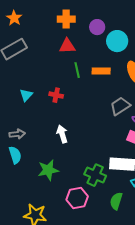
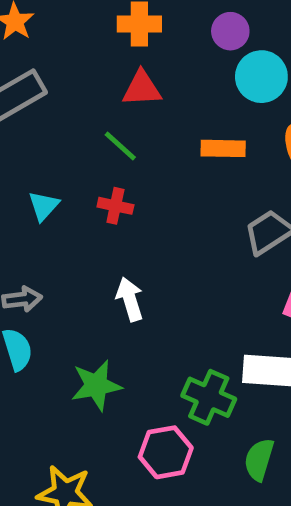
purple circle: (97, 27) -> (230, 31), moved
green line: (77, 70) -> (120, 146), moved, turned -35

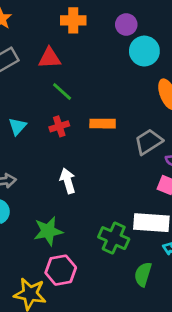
red triangle: (142, 89) -> (49, 58), moved
orange rectangle: (223, 148) -> (103, 124), moved
red cross: (115, 206) -> (59, 126), turned -30
pink hexagon: (166, 452) -> (61, 270), moved

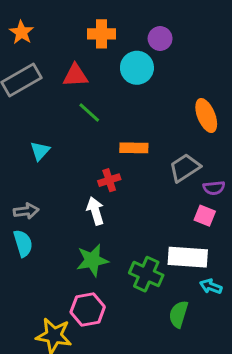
cyan circle: (144, 51) -> (137, 68), moved
red cross: (59, 126) -> (109, 180), moved
green star: (48, 231) -> (92, 260), moved

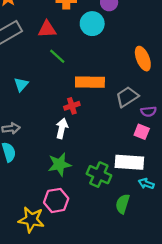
orange rectangle: (134, 148) -> (90, 82), size x1.4
white arrow: (95, 211) -> (62, 128), turned 30

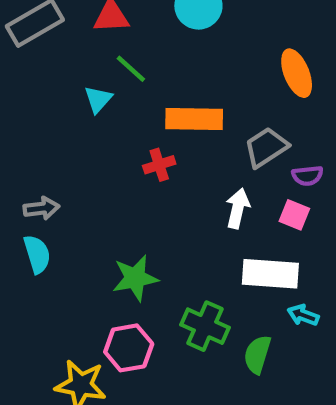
cyan triangle: (21, 84) -> (98, 99), moved
white arrow: (62, 128) -> (238, 208), moved
green cross: (99, 175) -> (205, 326), moved

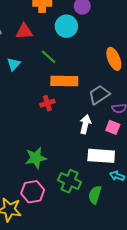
green line: (131, 69) -> (48, 57), moved
cyan triangle: (98, 99) -> (14, 64), moved

